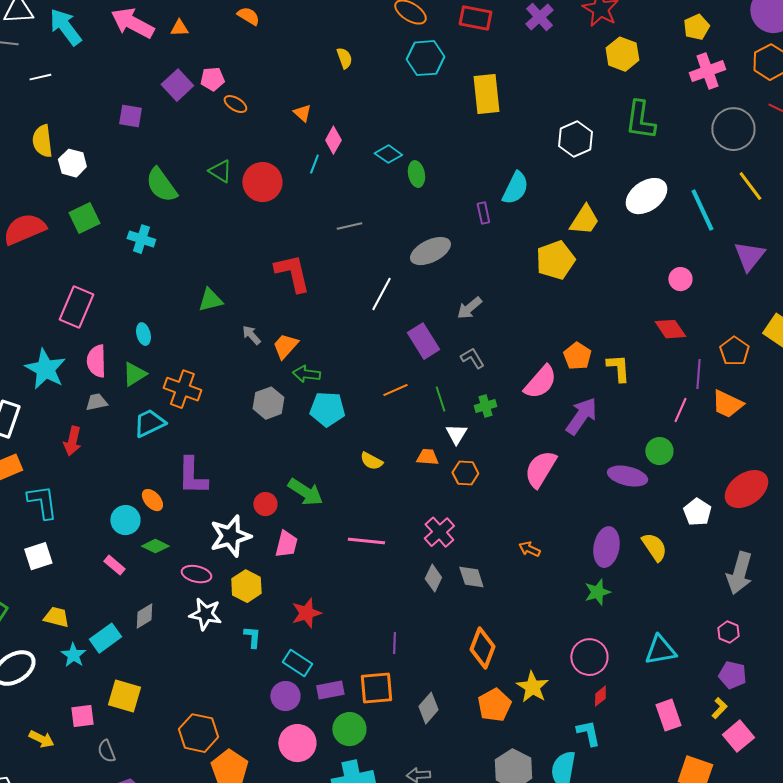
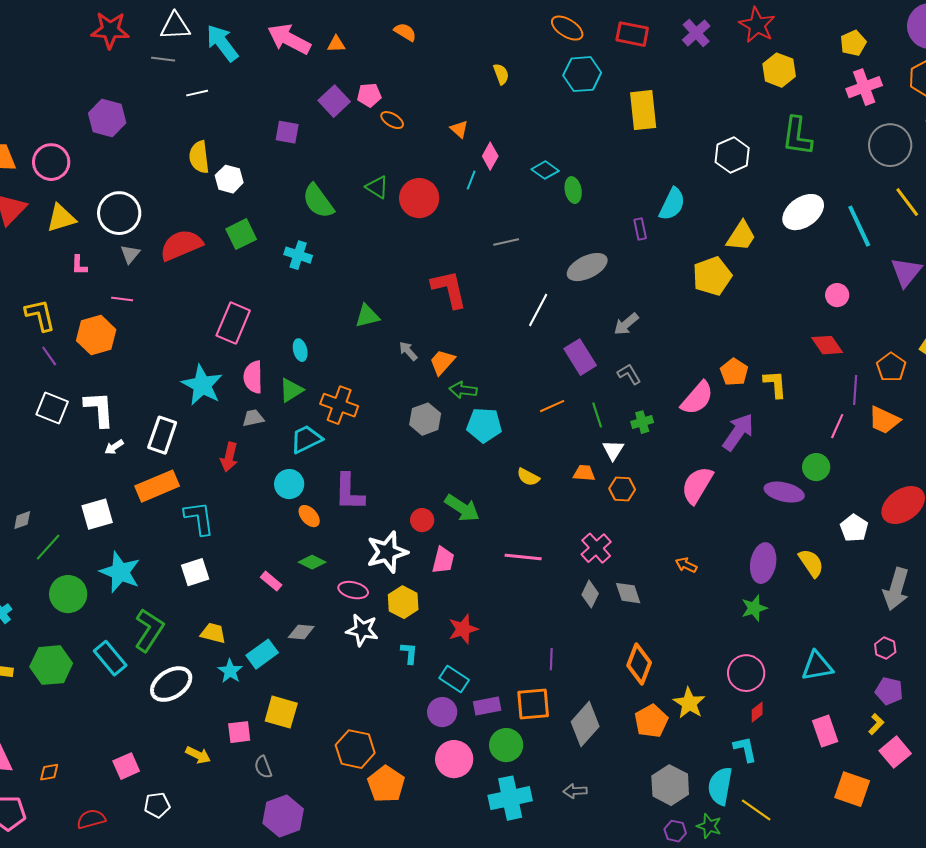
cyan circle: (125, 520) -> (289, 484), moved
gray diamond: (144, 616) -> (301, 632), turned 36
gray diamond: (428, 708) -> (585, 724), size x1.4

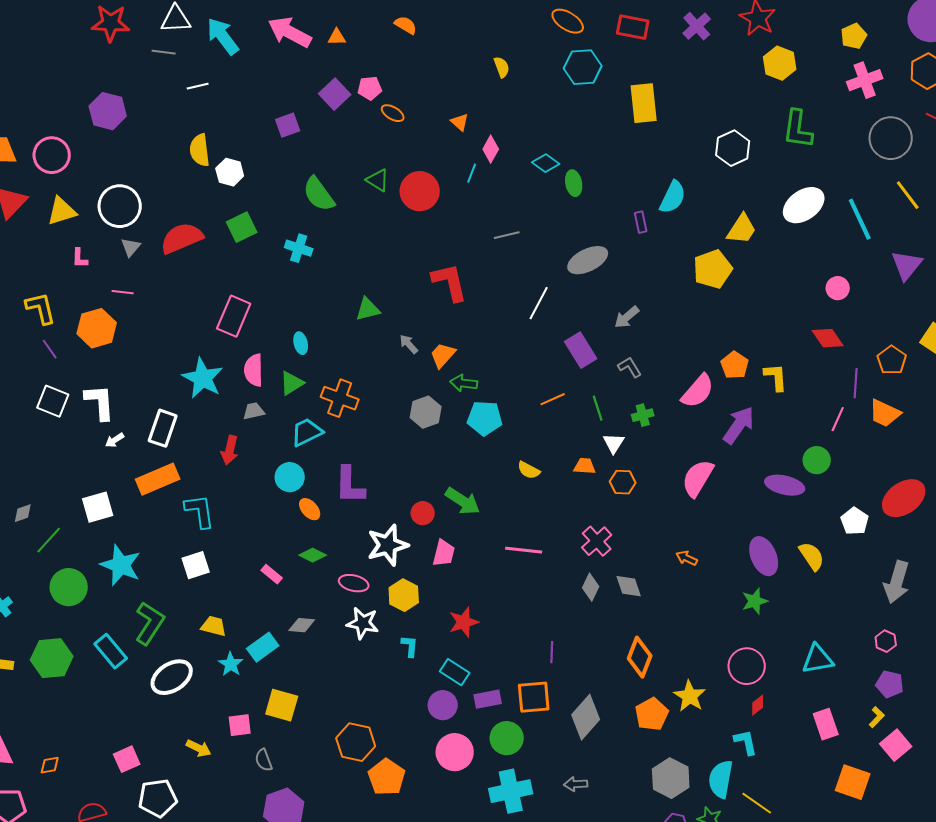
purple square: (287, 132) -> (288, 125), turned -30
purple ellipse: (763, 563) -> (764, 556), turned -33
white pentagon: (157, 805) -> (158, 798), size x1.5

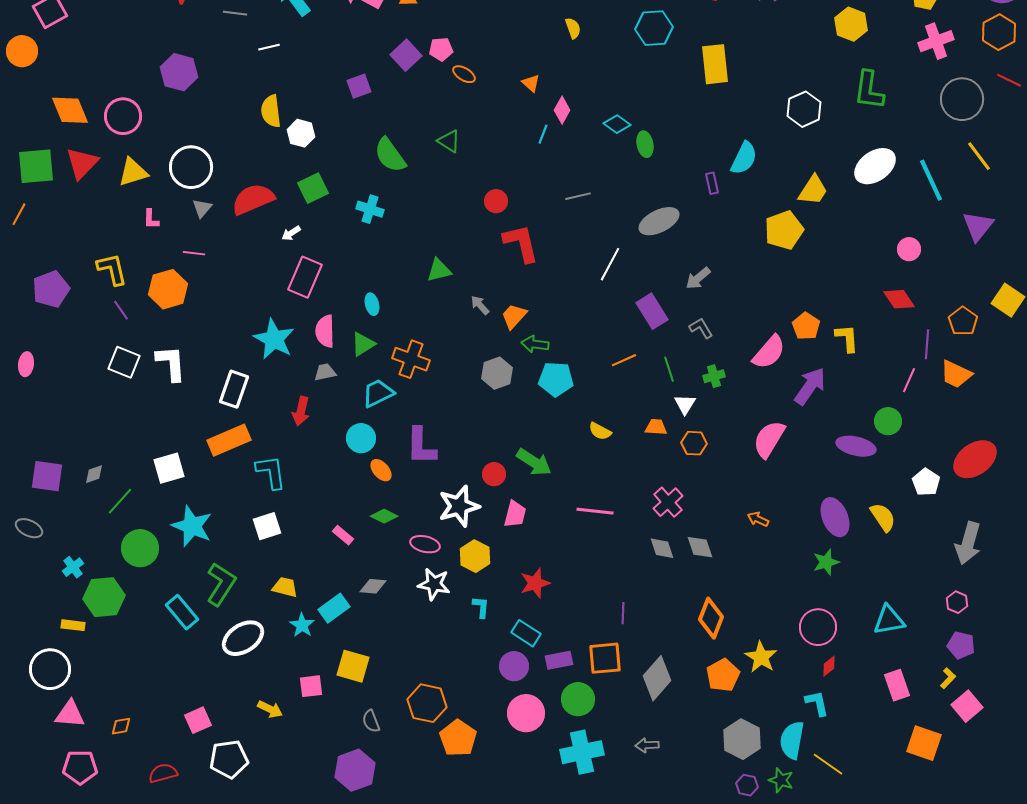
red circle: (420, 191) -> (496, 201), moved, size x0.6
white arrow: (115, 440) -> (291, 233), moved
gray diamond: (591, 587) -> (662, 548), turned -44
green hexagon: (52, 658) -> (104, 597), moved
gray semicircle: (264, 760) -> (371, 721), moved

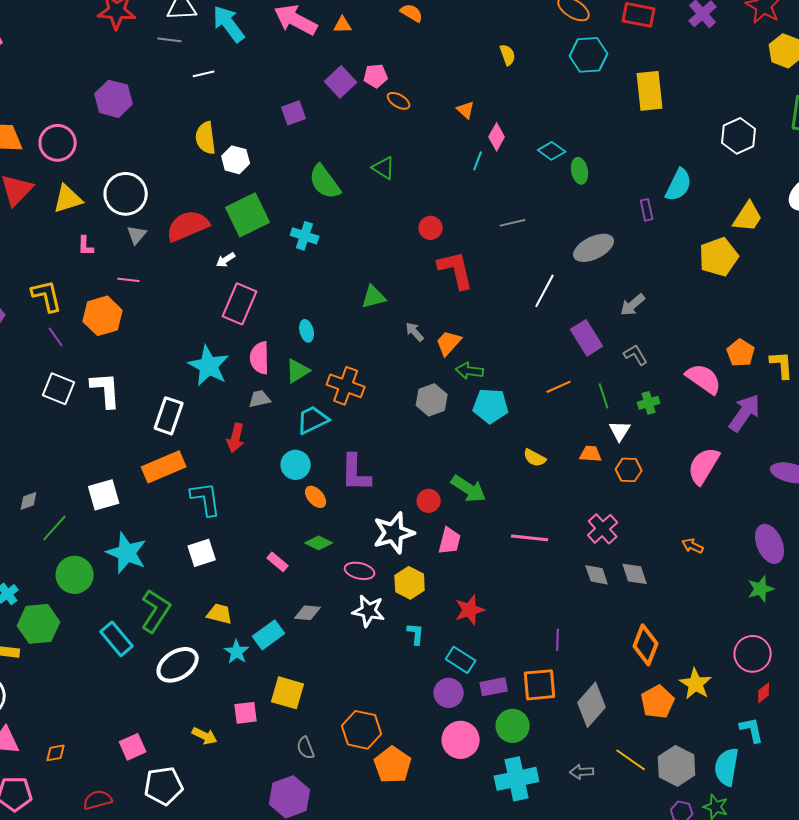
green square: (313, 188) -> (248, 215), size x1.4
pink semicircle: (769, 352) -> (704, 379), turned -96
yellow line: (828, 764) -> (631, 760), moved

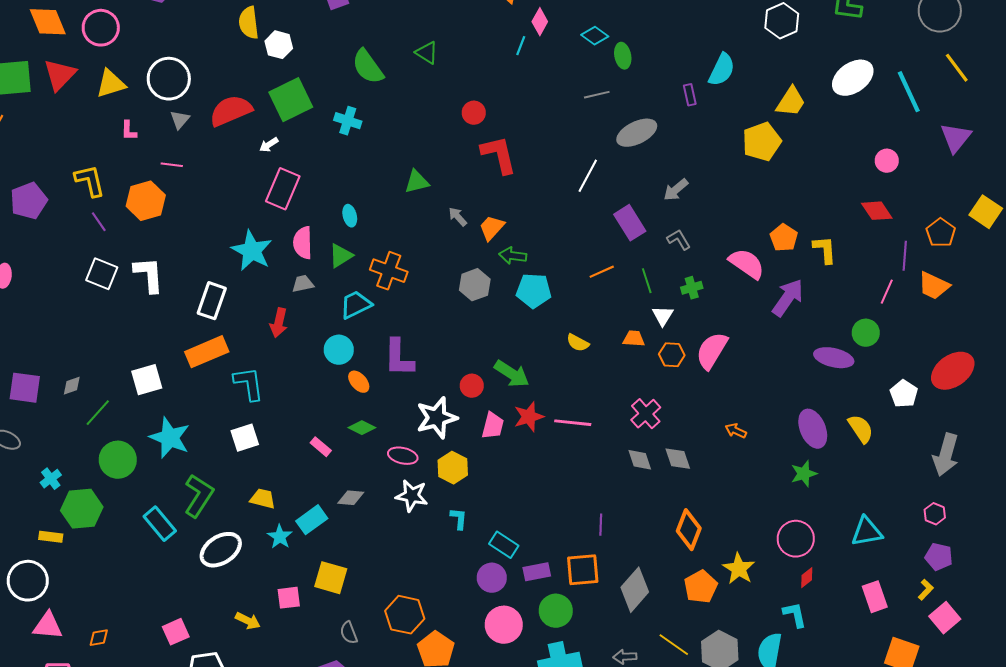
gray line: (513, 223) -> (597, 95), moved
pink semicircle: (704, 466) -> (712, 351), moved
red star: (470, 610) -> (529, 417), moved

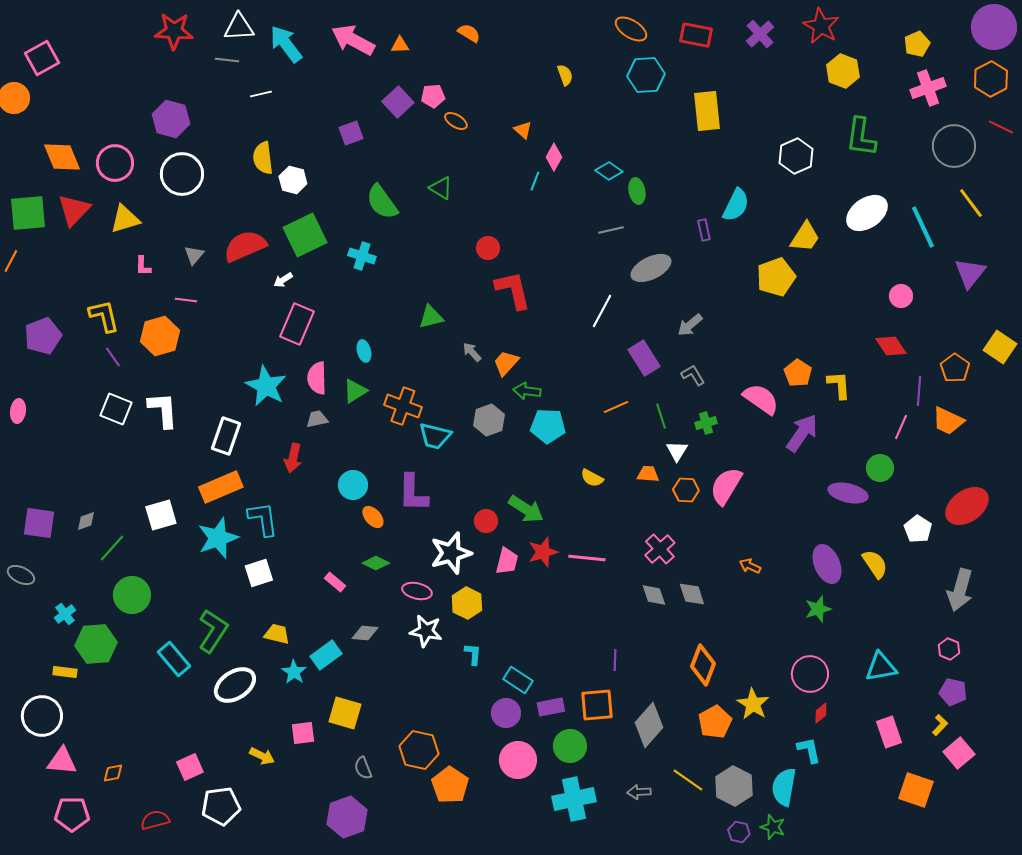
white circle: (169, 79) -> (182, 174), moved
cyan trapezoid: (356, 305) -> (435, 436), moved, turned -140
cyan star: (170, 438) -> (218, 538), moved, turned 30

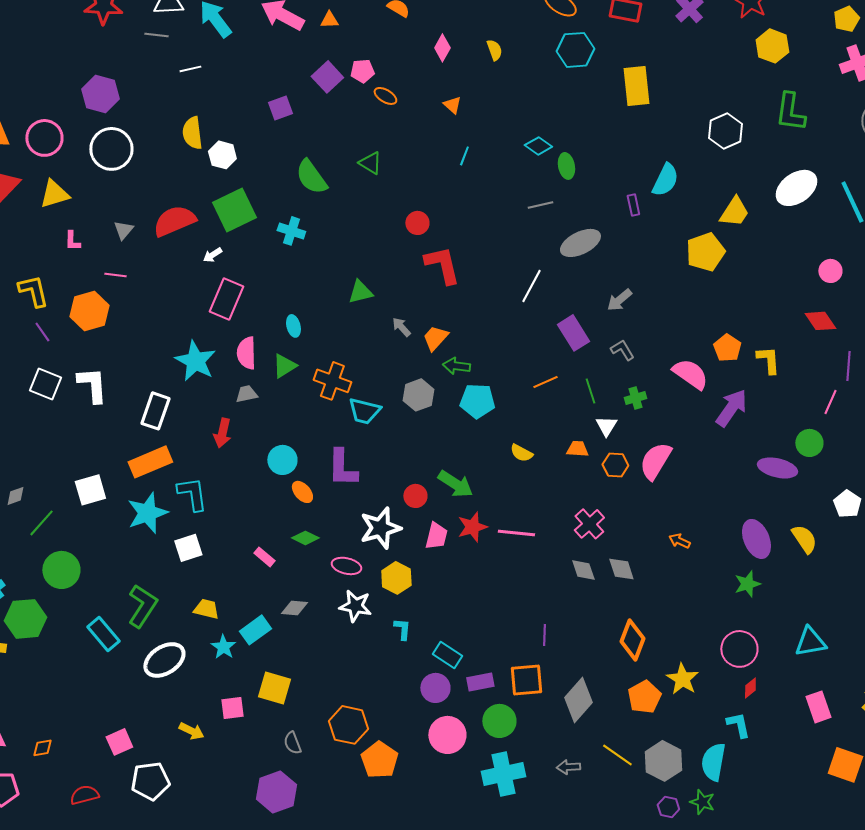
pink diamond: (554, 157) -> (442, 48), moved

